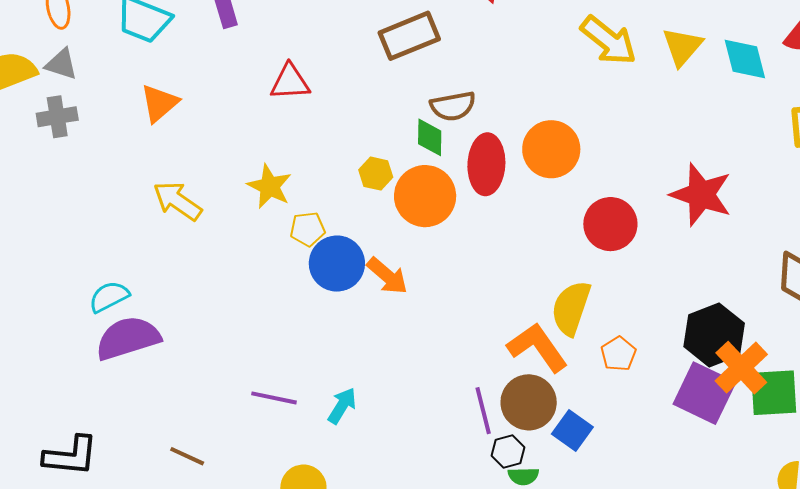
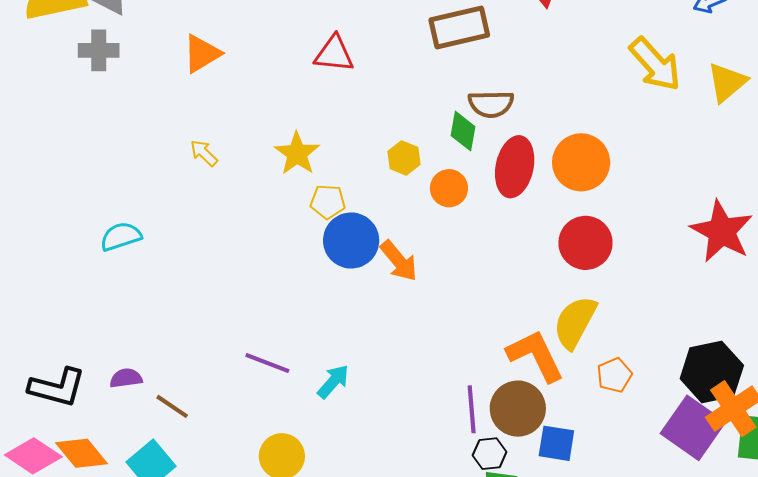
orange circle: (425, 196) -> (449, 188), size x0.6
yellow arrow: (177, 201) -> (204, 153), size x0.6
red circle: (610, 224) -> (585, 243), moved
purple semicircle: (128, 338) -> (126, 378), moved, size x0.5
blue square: (572, 430) -> (556, 443), turned -36

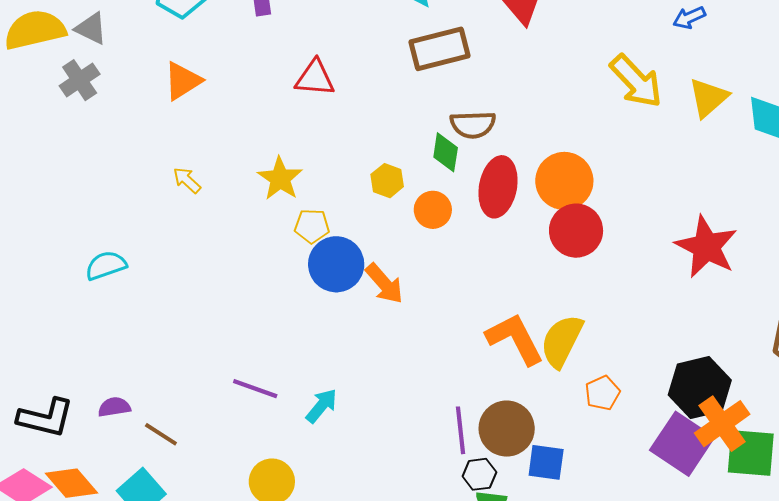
gray cross: (99, 50) -> (80, 80), turned -33
red circle: (585, 243) -> (576, 231), moved
orange L-shape: (536, 356) -> (515, 339), moved

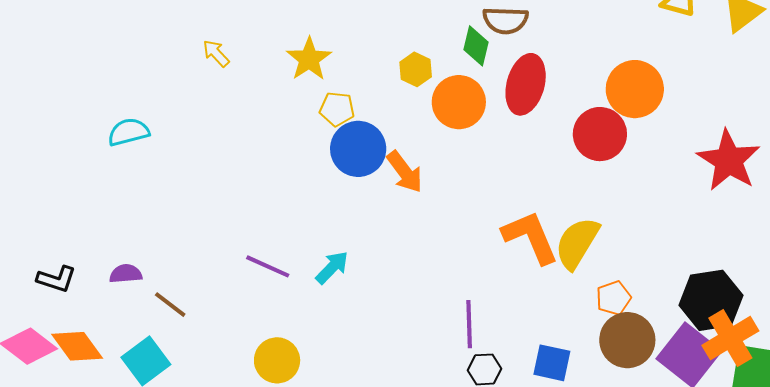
orange circle: (564, 181) -> (635, 89), moved
orange circle: (433, 210) -> (459, 102), size x1.4
cyan arrow: (321, 406) -> (332, 268), moved
black L-shape: (46, 418) -> (56, 279), size x0.7
brown circle: (507, 429) -> (627, 340), moved

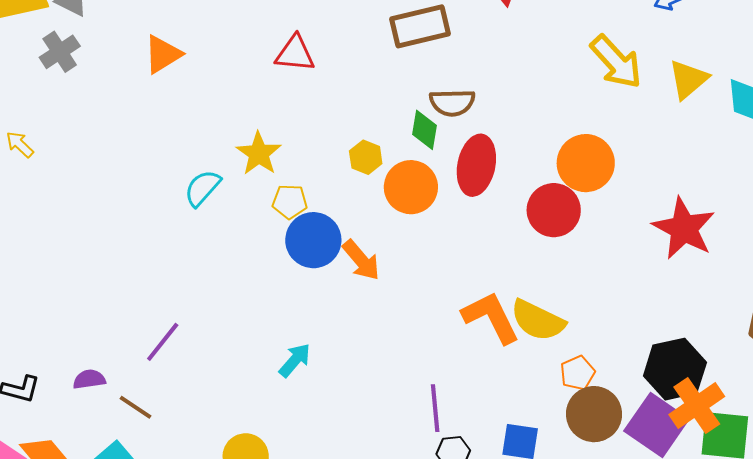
yellow arrow: (216, 53) -> (20, 145), moved
cyan semicircle: (128, 132) -> (202, 188), moved, turned -30
yellow semicircle: (577, 243) -> (538, 320), turned -92
purple line: (268, 266) -> (163, 342), moved, turned -72

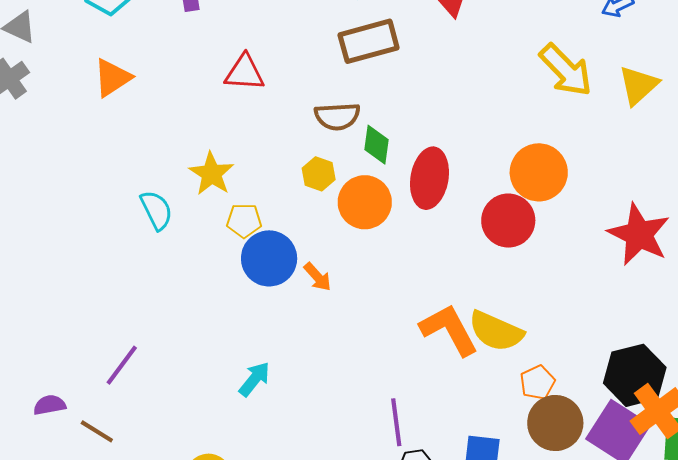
brown semicircle: (452, 103) -> (337, 116), moved
cyan semicircle: (202, 188) -> (156, 210), turned 114
orange arrow: (361, 260) -> (318, 277), size x0.7

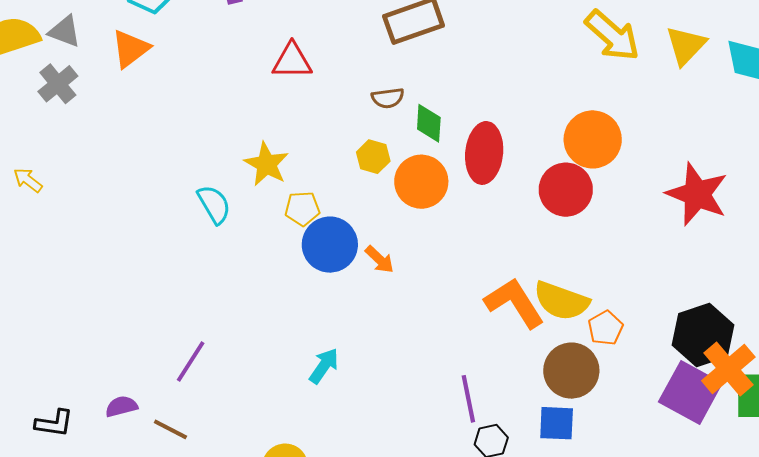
orange triangle: (112, 78) -> (130, 49), moved
brown semicircle: (337, 116) -> (388, 98), size x0.7
orange pentagon: (537, 382) -> (606, 328), moved
brown circle: (555, 423) -> (571, 371), moved

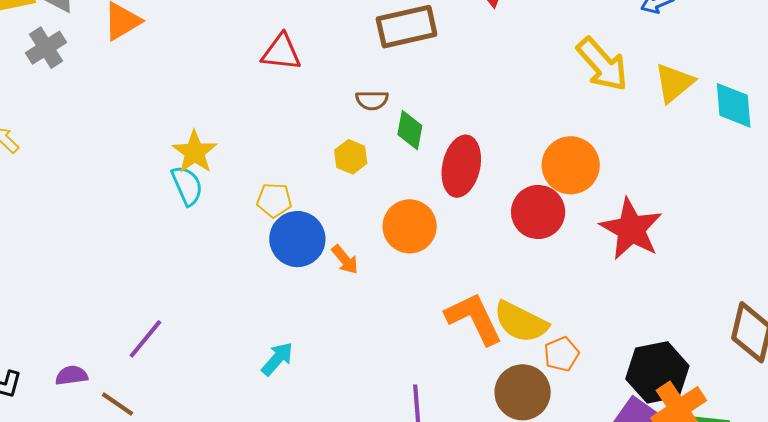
yellow star: (266, 164) -> (195, 152), moved
orange circle: (421, 182) -> (410, 226), moved
red star: (697, 194) -> (631, 229), moved

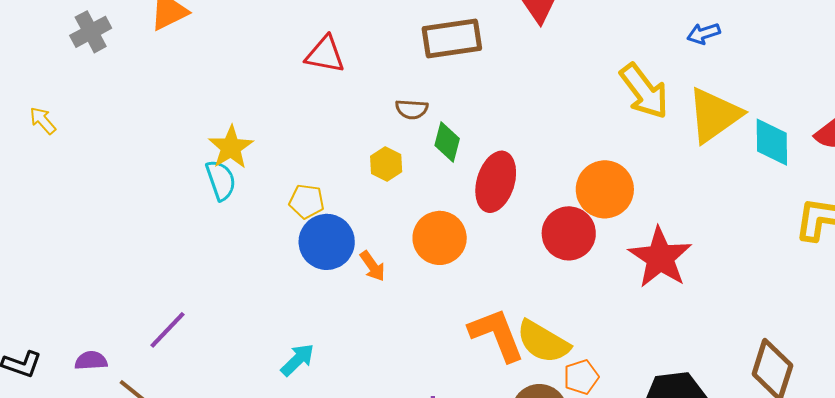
yellow triangle: (674, 83) -> (714, 115), size x1.4

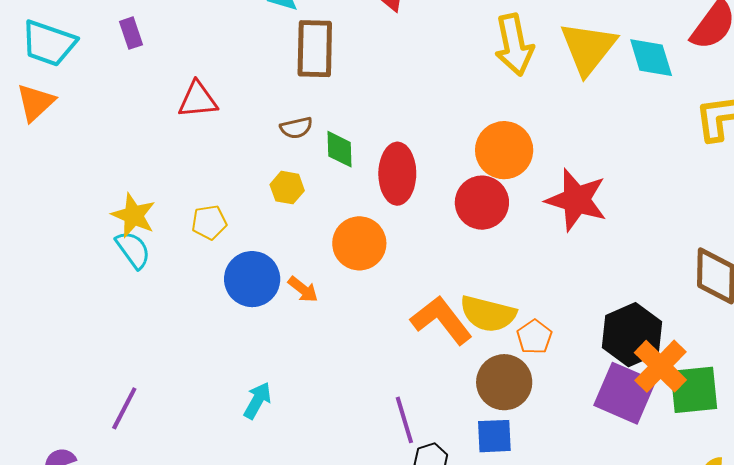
brown rectangle: (452, 38) -> (315, 49), turned -64
yellow arrow: (644, 91) -> (514, 45), turned 42
yellow pentagon: (307, 201) -> (209, 222), moved

